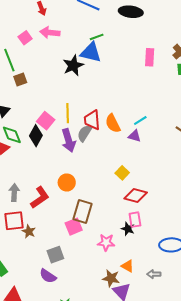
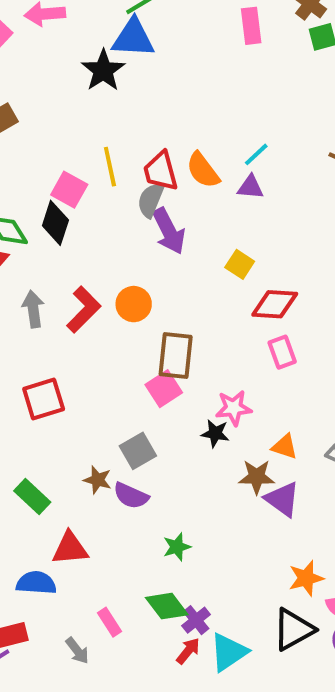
purple arrow: (69, 140) -> (169, 231), moved
gray arrow: (14, 193) -> (33, 309), moved
red L-shape: (40, 198) -> (84, 310), moved
black star: (128, 229) -> (215, 433), moved
brown star: (29, 231) -> (98, 480), moved

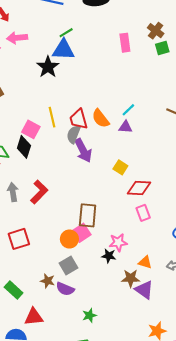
orange circle: (134, 304) -> (69, 239), moved

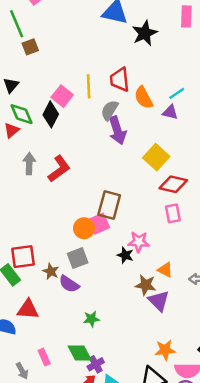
black star: (48, 67) -> (145, 33), moved
red trapezoid: (79, 119) -> (120, 80), moved
yellow square: (120, 167) -> (156, 157), size x1.5
red square: (19, 239) -> (23, 257), moved

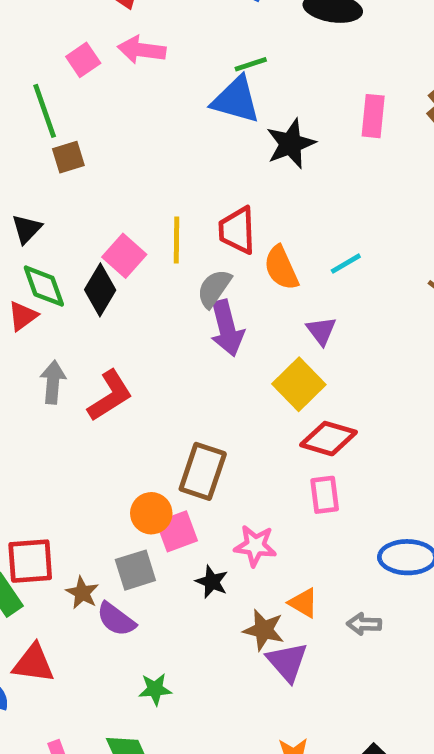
purple triangle: (170, 112) -> (321, 331), moved, turned 35
pink square: (99, 224) -> (177, 531), moved
black star: (125, 255) -> (212, 582), moved

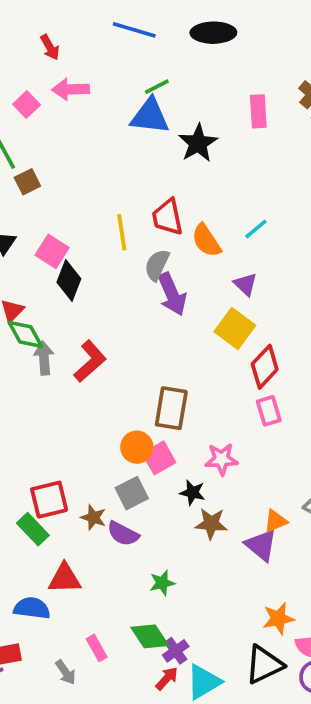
pink square: (124, 256) -> (52, 251), moved
green diamond: (44, 286) -> (25, 334), moved
red diamond: (328, 439) -> (265, 367), turned -54
orange triangle: (303, 603) -> (275, 521), moved, turned -45
brown star: (264, 630) -> (211, 524), moved

